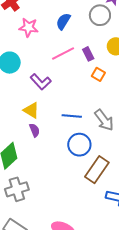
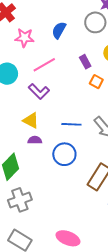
pink line: (63, 53) -> (44, 65), moved
purple semicircle: (34, 130) -> (35, 140), turned -64
blue circle: (79, 145) -> (64, 154), moved

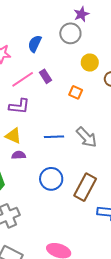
purple rectangle: (85, 62) -> (45, 76), moved
purple L-shape: (39, 91) -> (19, 106), turned -35
blue circle: (64, 154) -> (51, 179), moved

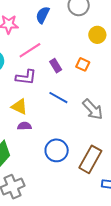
purple rectangle: (45, 76) -> (56, 66), moved
blue line: (54, 137) -> (58, 98), moved, turned 30

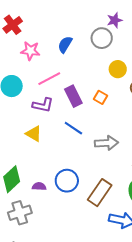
purple rectangle: (56, 66) -> (73, 96), size x1.5
gray arrow: (93, 109) -> (106, 143), turned -55
purple semicircle: (24, 126) -> (39, 186), moved

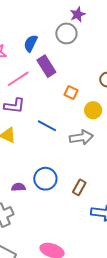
yellow circle: (118, 69) -> (93, 110), moved
purple rectangle: (73, 96) -> (46, 66), moved
brown rectangle: (100, 193) -> (79, 187), size x0.6

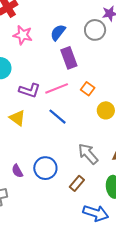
pink line: (18, 79) -> (57, 88), moved
gray arrow: (81, 137) -> (88, 154), moved, turned -135
purple semicircle: (18, 187) -> (17, 171), turned -128

